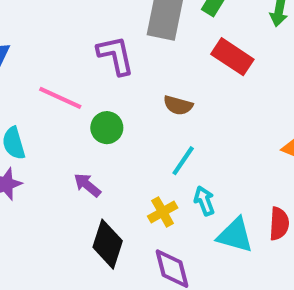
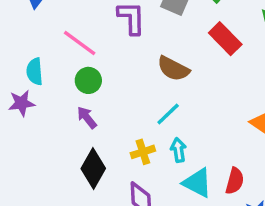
brown semicircle: (178, 105) -> (173, 69), size x1.4
green circle: (107, 128) -> (88, 80), moved

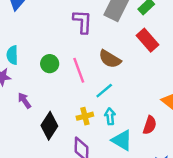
pink line: (80, 43) -> (79, 70), moved, turned 30
purple arrow: (87, 118) -> (24, 100), moved
red semicircle: (235, 181) -> (150, 125), moved

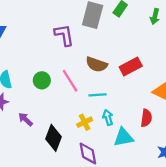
red rectangle: (148, 40) -> (131, 66), moved, turned -65
cyan line: (104, 91) -> (98, 95), turned 48
cyan triangle: (122, 140) -> (123, 137), turned -30

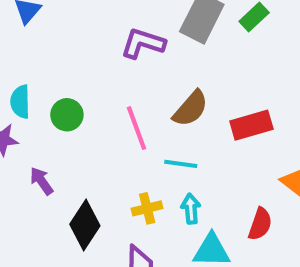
purple L-shape: (64, 35) -> (143, 43), turned -75
brown semicircle: (97, 64) -> (191, 109), turned -80
green circle: (42, 80) -> (67, 115), moved

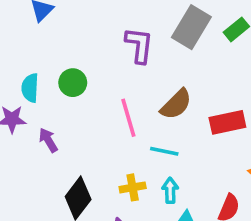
purple L-shape: (143, 43) -> (139, 45), turned 75
green circle: (67, 115) -> (73, 83), moved
purple arrow: (41, 181) -> (48, 140), moved

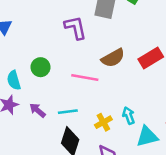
brown semicircle: (176, 104) -> (113, 58), turned 35
pink line: (128, 118) -> (85, 78), turned -45
cyan line: (164, 151) -> (68, 112), moved

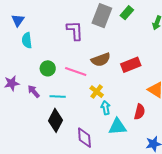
green circle: (41, 67) -> (48, 68), moved
cyan semicircle: (14, 80) -> (27, 40), moved
yellow cross: (103, 122) -> (97, 92), moved, turned -32

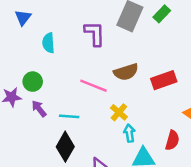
cyan semicircle: (27, 40) -> (48, 43), moved
green circle: (48, 68) -> (33, 82), moved

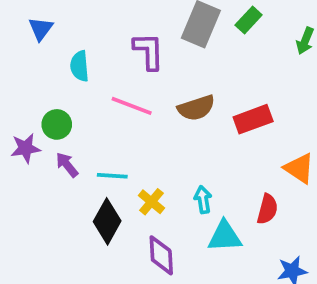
pink line: (94, 86) -> (132, 106), moved
yellow cross: (119, 112) -> (151, 202), moved

